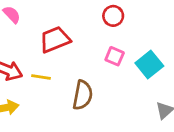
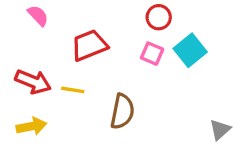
pink square: (115, 56) -> (152, 54), moved
cyan square: (149, 65) -> (190, 50), moved

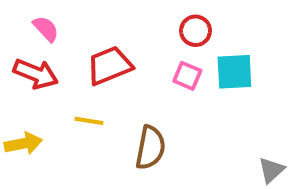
cyan square: (190, 50) -> (234, 72), turned 36
red arrow: (33, 82) -> (36, 74), moved
yellow arrow: (31, 126) -> (23, 143), moved

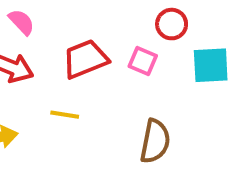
pink square: (187, 76) -> (143, 61), moved
brown semicircle: (150, 148) -> (155, 141), moved

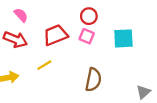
red circle: (172, 24) -> (89, 16), moved
yellow line: (65, 115) -> (44, 65), turned -40

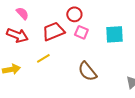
red circle: (89, 16) -> (74, 14), moved
brown semicircle: (93, 80) -> (87, 71), turned 130

